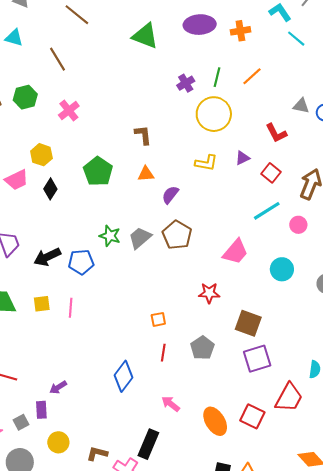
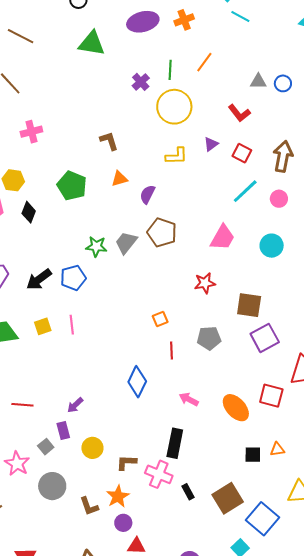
pink cross: (69, 110) -> (31, 132), turned 35
gray pentagon: (202, 348) -> (209, 338), turned -30
yellow circle: (58, 442) -> (92, 448), moved

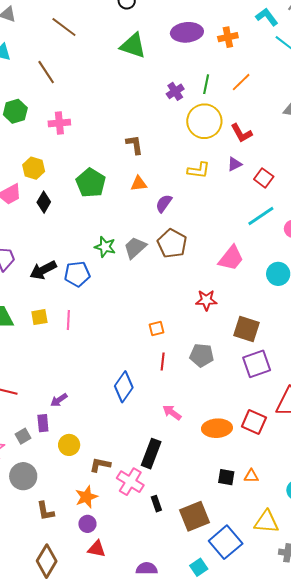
red L-shape: (239, 113) -> (241, 133), moved
orange ellipse: (236, 408) -> (217, 428), turned -60
brown L-shape: (89, 506) -> (45, 511), moved

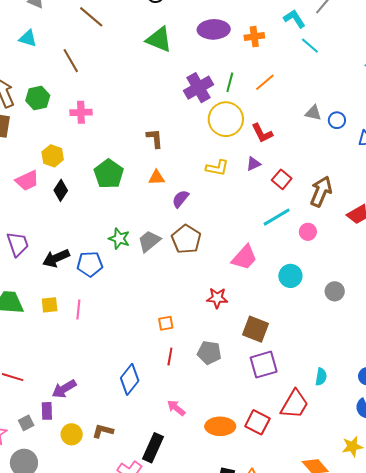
purple cross: (175, 91) -> (199, 88), size x1.6
purple arrow: (59, 400) -> (64, 389), size x1.4
brown L-shape: (100, 465) -> (103, 431), moved

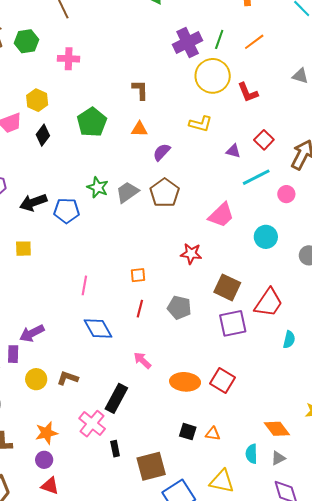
purple triangle: (253, 164) -> (233, 151), moved, turned 35
pink line: (78, 309) -> (84, 285), moved
blue diamond: (130, 379) -> (98, 329), turned -72
red trapezoid: (295, 404) -> (269, 303), moved

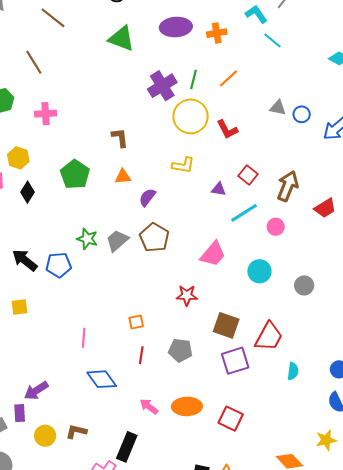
black arrow: (33, 202) -> (25, 260), turned 64
orange ellipse: (185, 382) -> (187, 406), moved

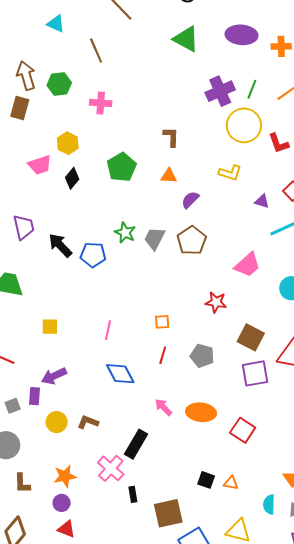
gray trapezoid: (117, 241) -> (154, 238), turned -30
yellow square: (19, 307) -> (50, 327), moved

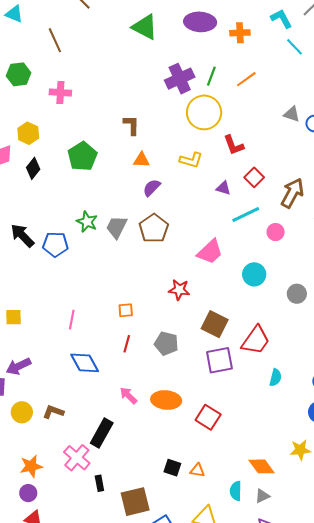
red L-shape: (279, 143) -> (234, 145), moved
orange triangle: (169, 176) -> (142, 160), moved

